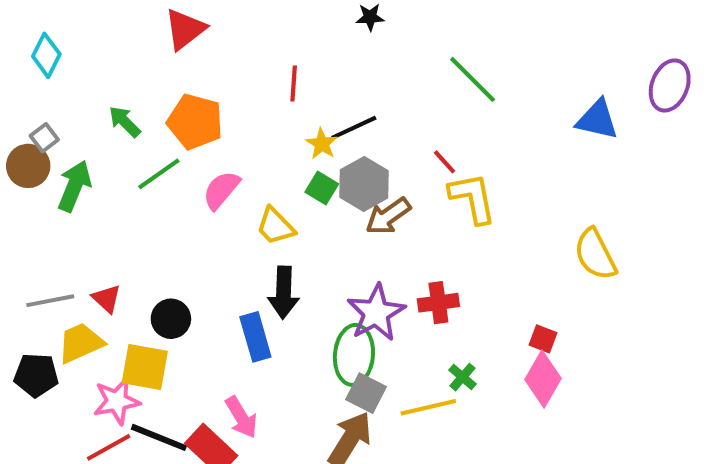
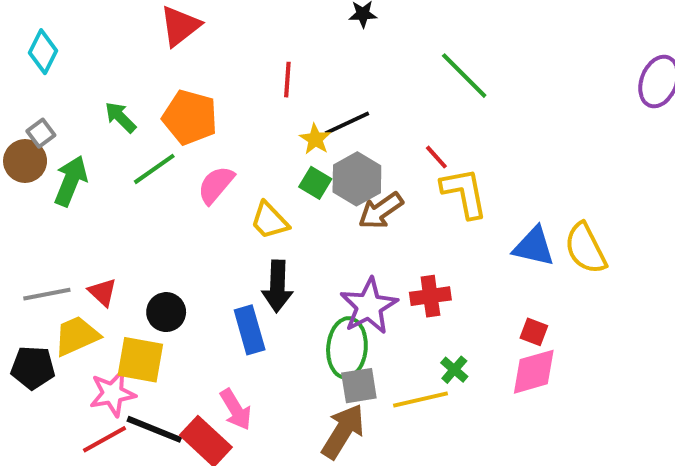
blue triangle: (597, 120) -> (534, 246), moved
pink diamond: (543, 379) -> (534, 372), turned 44
gray square: (366, 393) -> (359, 386), turned -36

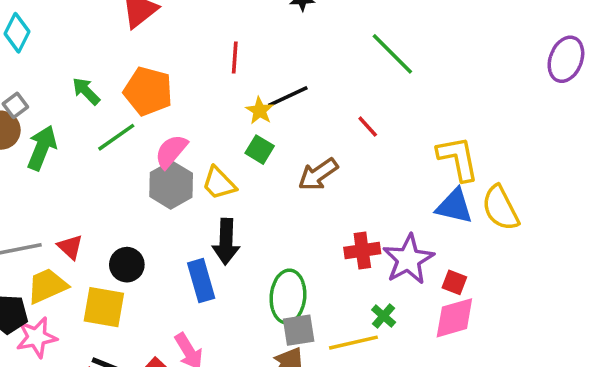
gray hexagon: (357, 179) -> (171, 185), moved
yellow L-shape: (464, 193) -> (458, 158), moved
purple star: (369, 306) -> (408, 259), moved
pink star: (112, 394) -> (37, 337), moved

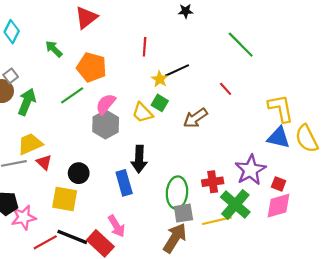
green arrow: (86, 91) -> (54, 49), moved
yellow trapezoid: (219, 183) -> (142, 113), moved
red cross: (362, 250) -> (213, 182), moved
yellow trapezoid: (47, 286) -> (30, 144), moved
green cross: (384, 316) -> (235, 204), size x2.0

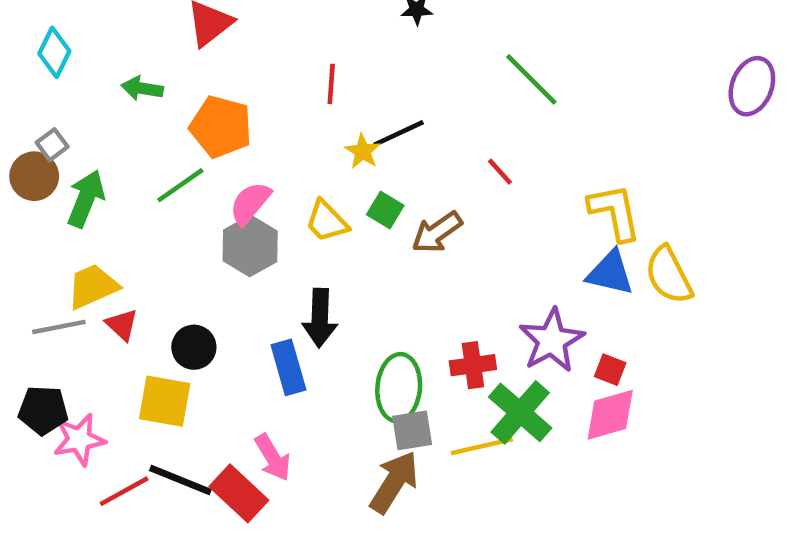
green arrow: (54, 49) -> (142, 88), turned -36
green square: (160, 103) -> (385, 210), moved

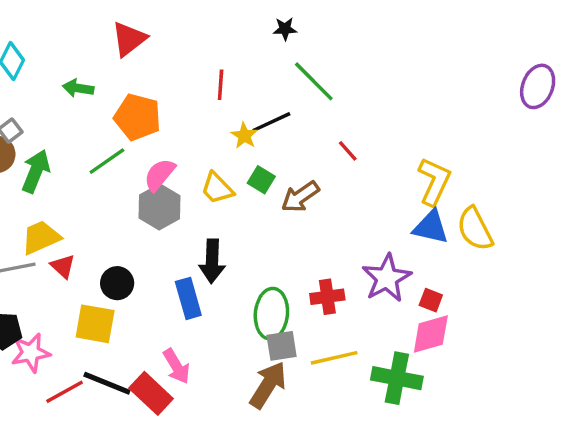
green line: (531, 79) -> (314, 81), moved
yellow L-shape: (615, 212) -> (434, 181), turned 36
green cross: (520, 412) -> (397, 378), moved, turned -30

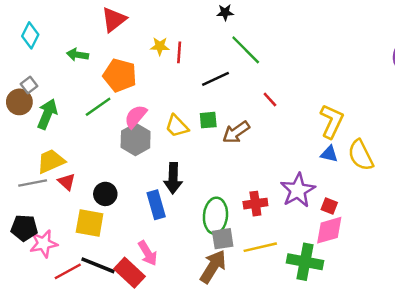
yellow star: (244, 136) -> (160, 46), moved, turned -30
green square: (261, 180) -> (208, 120), turned -36
blue triangle: (431, 227) -> (329, 154), size x0.7

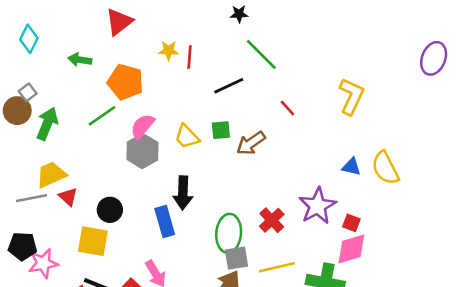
yellow L-shape: (332, 121) -> (351, 96), moved
red cross: (255, 204) -> (272, 220), turned -35

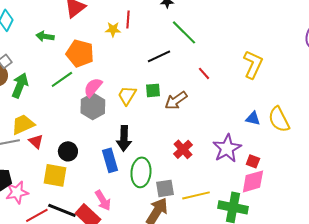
red line: (189, 57) -> (128, 19), moved
yellow trapezoid: (187, 137) -> (127, 95), turned 75
red cross: (272, 220) -> (183, 149), moved
green ellipse: (229, 233) -> (141, 172), moved

